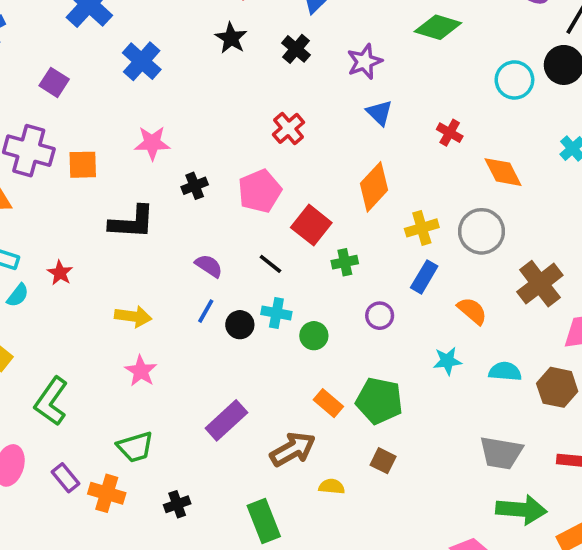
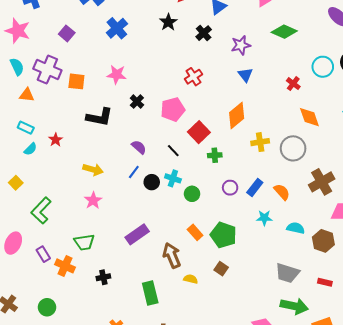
red cross: (450, 133) -> (293, 84), moved
black cross: (195, 186) -> (137, 101), turned -32
blue rectangle: (424, 277) -> (255, 188), moved
brown arrow: (293, 449) -> (172, 255), turned -90

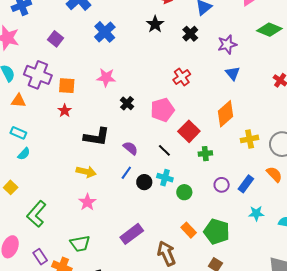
black L-shape: (99, 117) -> (97, 137), moved
red star: (56, 140) -> (65, 111), moved
orange semicircle: (282, 192) -> (274, 174), moved

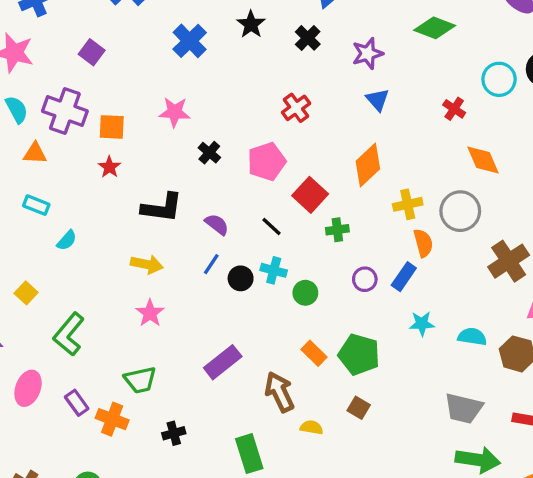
blue cross: (105, 32) -> (190, 41), moved
cyan semicircle: (24, 154) -> (67, 240), moved
orange semicircle: (274, 174) -> (423, 243), moved, turned 30

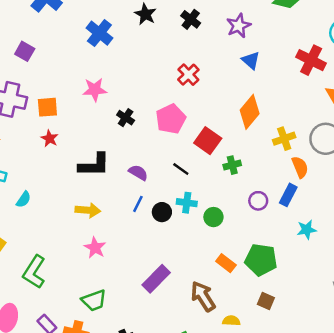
red cross: (454, 109) -> (311, 60), size x1.6

